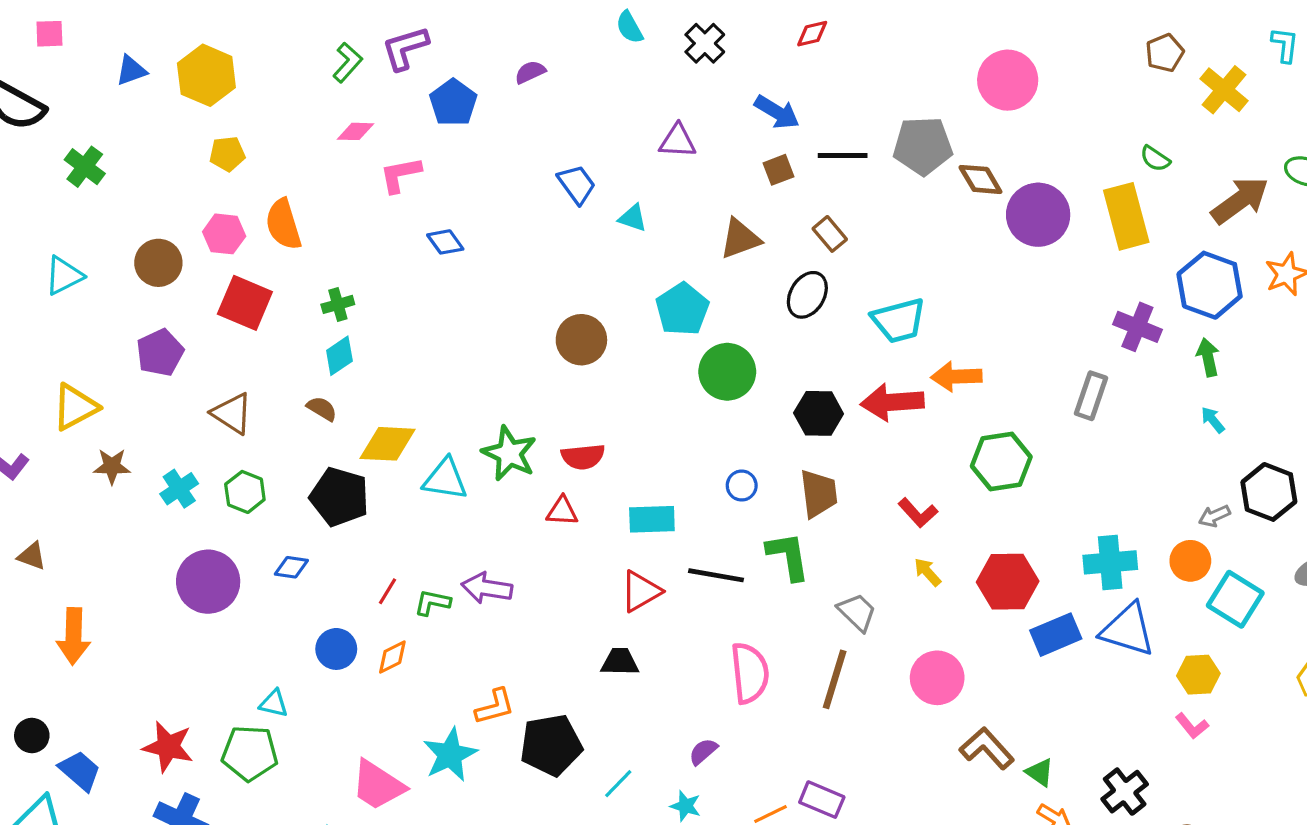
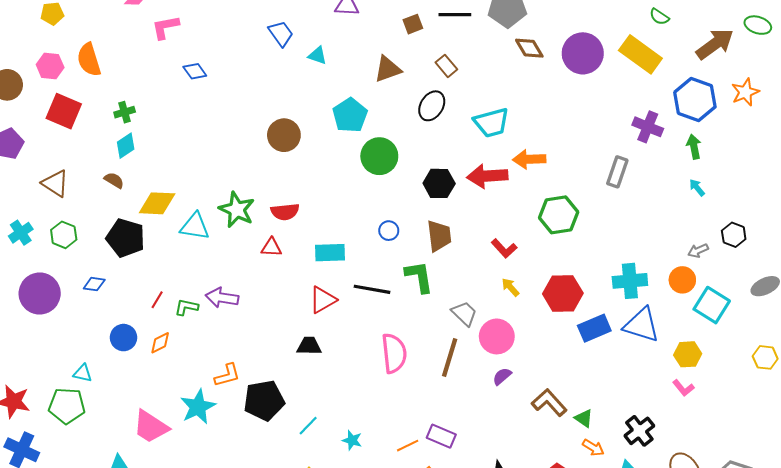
brown diamond: (980, 179) -> (529, 48), moved
yellow rectangle: (1126, 216) -> (640, 54), turned -39
black hexagon: (1269, 492) -> (734, 235), size x0.7
pink circle: (937, 678) -> (497, 336), moved
purple semicircle: (703, 752) -> (502, 376), moved

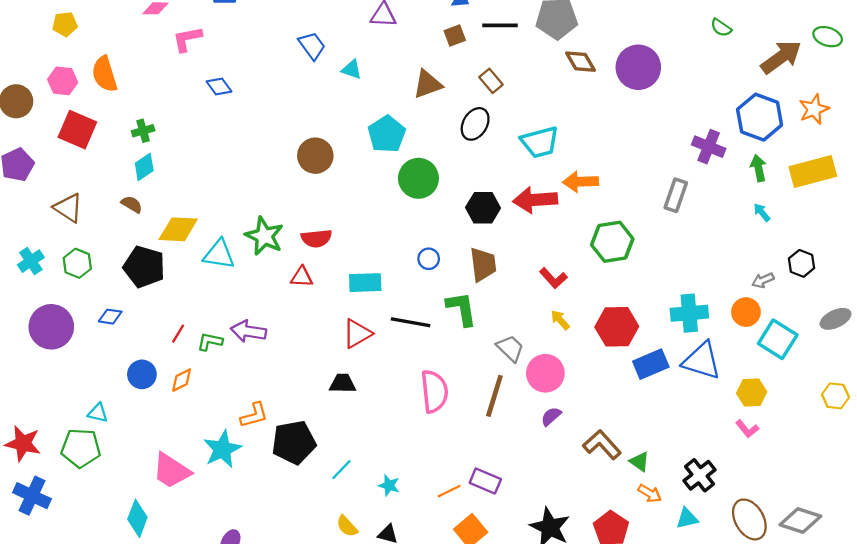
yellow rectangle: (640, 54) -> (813, 172), moved, turned -51

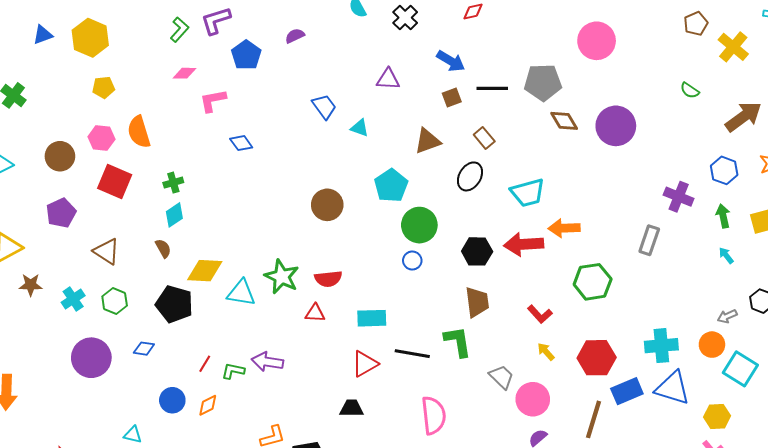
blue hexagon: (760, 117) -> (724, 170), size x0.7
brown semicircle: (132, 204) -> (163, 248), turned 30
blue circle: (429, 259) -> (412, 261), moved
brown line: (494, 396) -> (594, 419), moved

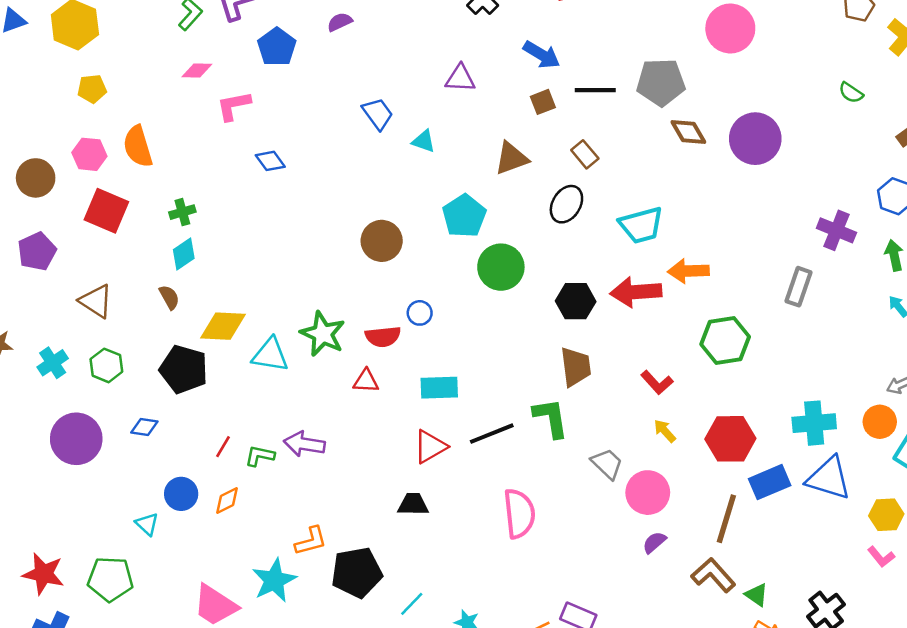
blue circle: (412, 261) -> (420, 313), moved
black line: (412, 354) -> (492, 434), turned -32
cyan triangle: (133, 435) -> (147, 524), moved, turned 30

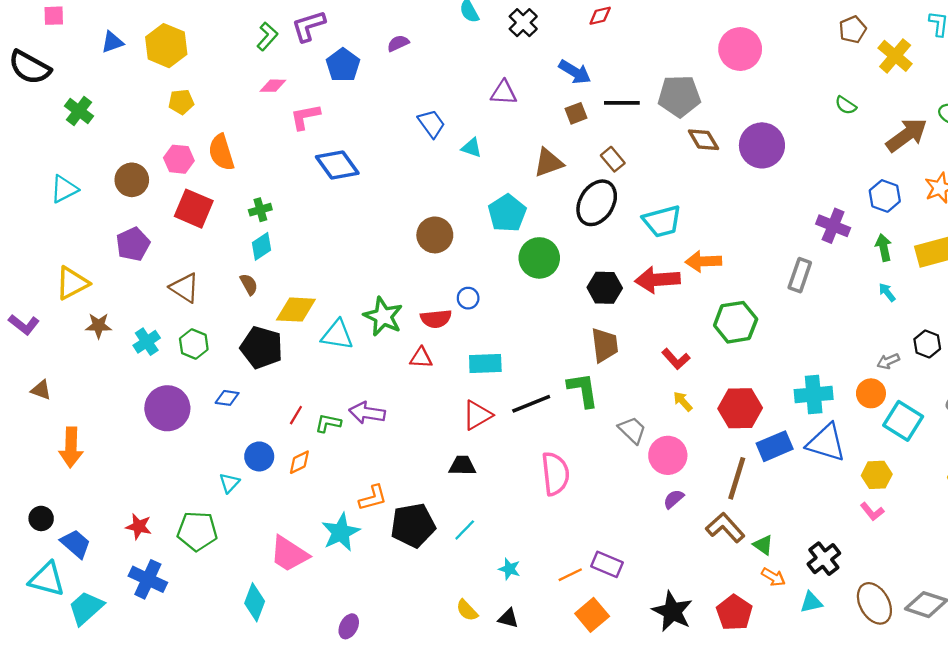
blue diamond: (270, 161) -> (337, 165), size x1.6
black ellipse: (566, 204) -> (597, 203), size x1.4
cyan triangle: (147, 524) -> (229, 483), turned 30
red star: (43, 574) -> (139, 526), size x0.7
cyan line: (412, 604) -> (465, 530), moved

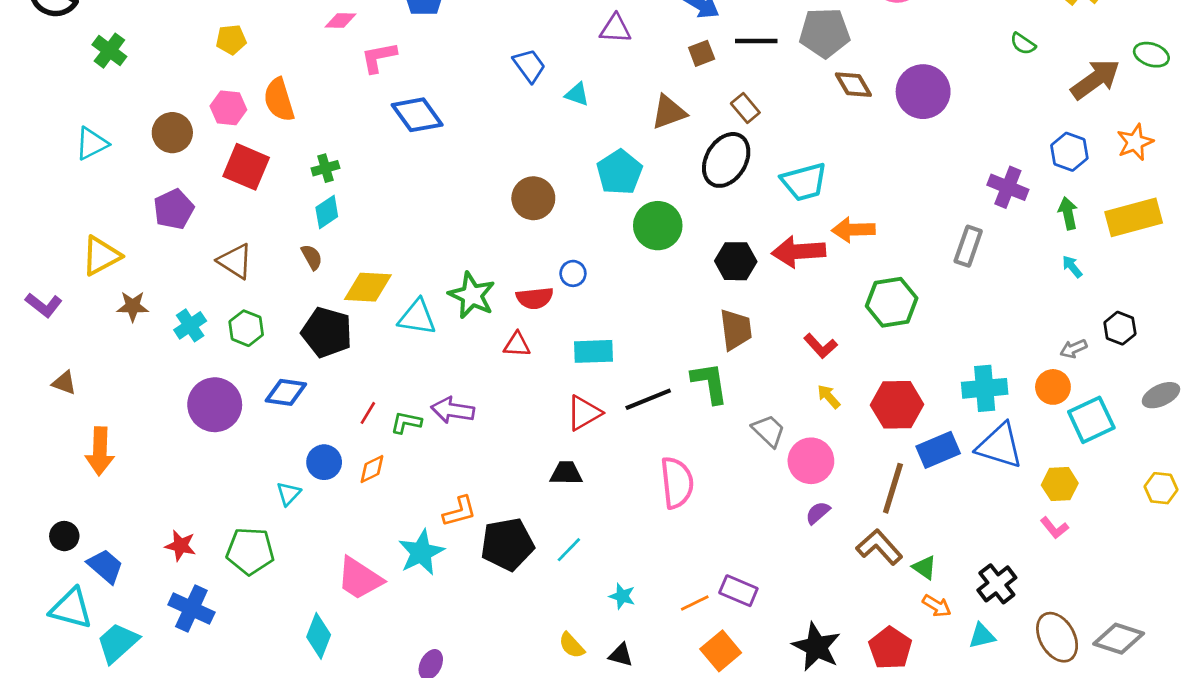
blue diamond: (227, 398) -> (286, 392), size x1.4
cyan square: (903, 421) -> (1091, 420), turned 33

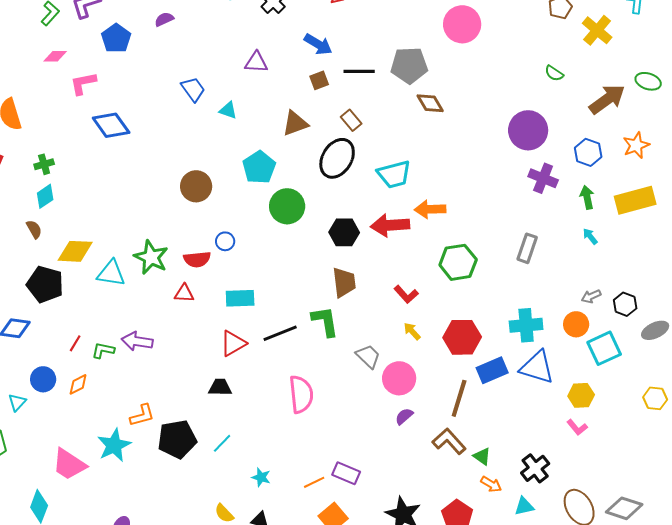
purple circle: (923, 92) -> (528, 130), moved
gray rectangle: (968, 246) -> (527, 248), moved
black hexagon: (1120, 328) -> (625, 304), moved

